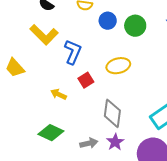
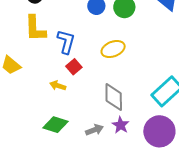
yellow L-shape: (44, 35) -> (35, 28), turned 52
red square: (86, 80) -> (74, 67), moved

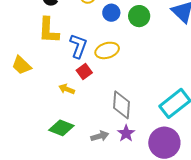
yellow ellipse: (113, 49) -> (107, 50), moved

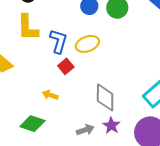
yellow arrow: (67, 89) -> (50, 95), moved
green diamond: (61, 128) -> (32, 124), moved

